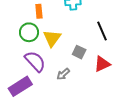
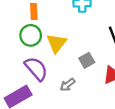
orange rectangle: (39, 11) -> (34, 12), moved
gray square: (79, 52) -> (87, 60), turned 32

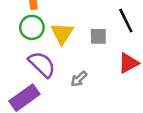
gray square: (87, 60) -> (98, 36), moved, turned 35

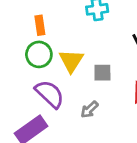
gray square: (98, 36) -> (102, 73), moved

